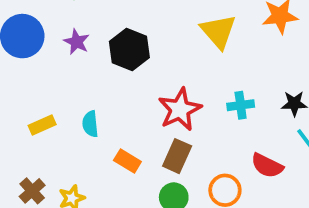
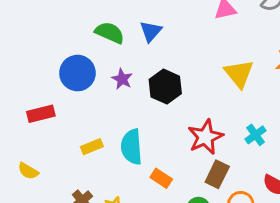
cyan cross: (241, 105) -> (256, 135), turned -30
cyan semicircle: (90, 124) -> (132, 147), size x1.6
brown rectangle: (177, 156) -> (217, 174), moved

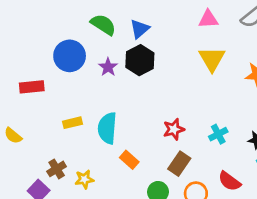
yellow triangle: (239, 74) -> (212, 59), moved
black hexagon: (165, 87) -> (140, 60), moved
red star: (205, 137) -> (174, 129), size x0.7

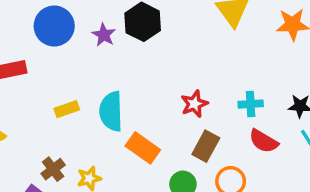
cyan cross: (218, 134) -> (251, 104), turned 30
orange rectangle: (129, 160) -> (143, 148), size x1.4
red semicircle: (229, 181) -> (264, 141), moved

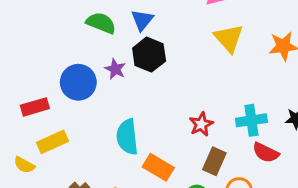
blue circle: (54, 26) -> (78, 82), moved
cyan cross: (251, 104) -> (251, 120), size x1.4
yellow rectangle: (67, 109) -> (52, 142), moved, size x1.4

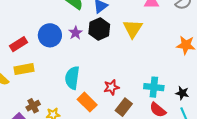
yellow triangle: (229, 38) -> (133, 29), moved
red rectangle: (35, 107) -> (18, 44), turned -30
red star: (201, 124) -> (111, 87), moved

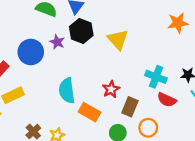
yellow triangle: (133, 29) -> (118, 40), moved
cyan cross: (154, 87) -> (156, 77), turned 30

